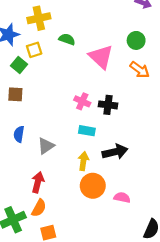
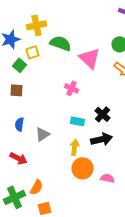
green semicircle: (67, 39) -> (61, 43), size x1.5
pink cross: (82, 101) -> (72, 88), moved
black cross: (108, 105) -> (103, 114), moved, turned 35
red arrow: (38, 182) -> (19, 158), moved, turned 102

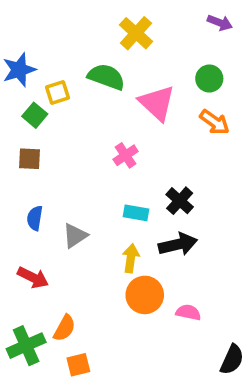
yellow cross: (37, 25) -> (136, 33), moved, turned -36
pink cross: (72, 88) -> (126, 155), turned 32

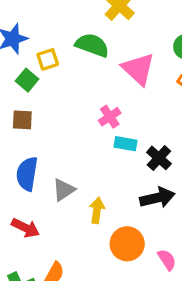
cyan rectangle: (136, 213) -> (126, 144), moved
blue semicircle: (35, 218) -> (27, 174), size x1.5
yellow arrow: (131, 258) -> (97, 210), moved
pink semicircle: (188, 312) -> (167, 260), turned 45

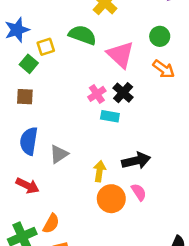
black cross: (159, 158) -> (123, 93), moved
yellow arrow: (97, 210) -> (99, 171), moved
pink semicircle: (167, 260) -> (139, 192), moved

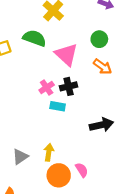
black cross: (123, 93) -> (69, 86), turned 35
gray triangle: (59, 154) -> (20, 157), moved
black arrow: (136, 161) -> (101, 125), moved

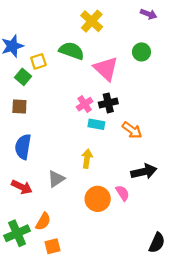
orange arrow: (103, 67) -> (132, 130), moved
black arrow: (101, 125) -> (144, 172), moved
yellow arrow: (49, 152) -> (87, 159), moved

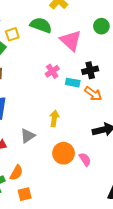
black cross: (108, 103) -> (90, 70), moved
cyan rectangle: (96, 124) -> (73, 83), moved
pink semicircle: (123, 193) -> (85, 159), moved

